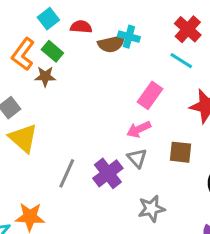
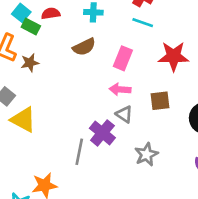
brown semicircle: (111, 44) -> (84, 47), moved
green rectangle: (52, 51) -> (31, 26), moved
pink arrow: (139, 129) -> (120, 89), turned 42
gray line: (67, 173) -> (79, 152), moved

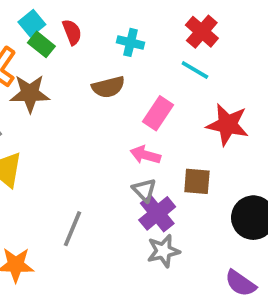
red semicircle: (51, 13) -> (72, 32), turned 66
brown star: (30, 63) -> (30, 94), size x1.5
purple cross: (102, 133) -> (157, 213), moved

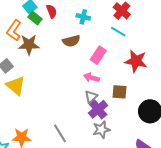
gray triangle: (144, 190) -> (91, 97), turned 32
gray line: (73, 229) -> (60, 133), moved, turned -54

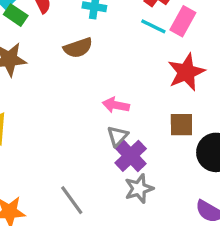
pink rectangle: (98, 55) -> (183, 21), moved
red star: (136, 61) -> (186, 72), turned -30
brown square: (119, 92) -> (181, 125), moved

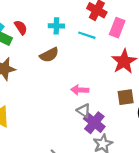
cyan line: (153, 26) -> (87, 35), moved
gray triangle: (118, 136) -> (84, 111), turned -32

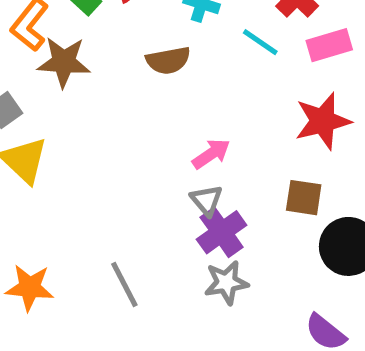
pink rectangle: (117, 28) -> (329, 45), turned 36
pink arrow: (80, 90) -> (211, 154), turned 126

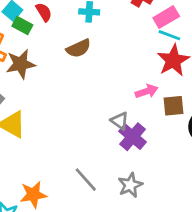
cyan line: (260, 42) -> (169, 35), moved
pink arrow: (211, 154) -> (147, 91), moved, turned 30
gray star: (226, 283) -> (130, 185), moved

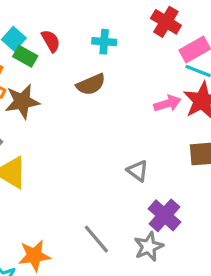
pink arrow: (147, 91) -> (167, 103), moved
purple cross: (133, 137) -> (165, 215), moved

